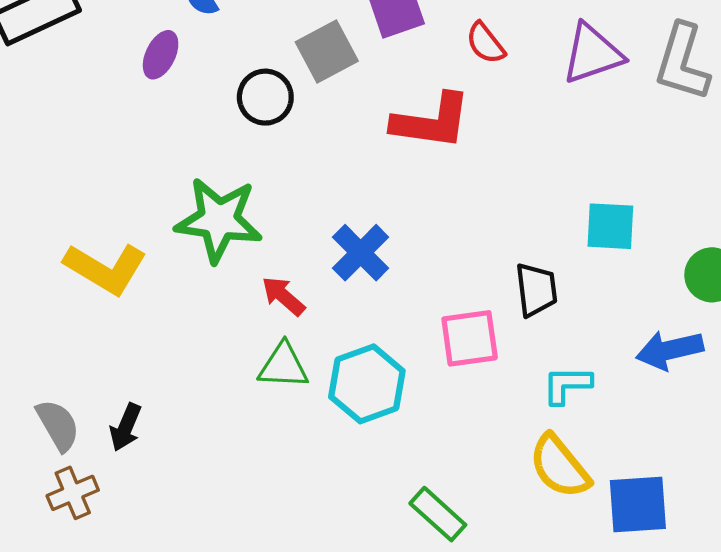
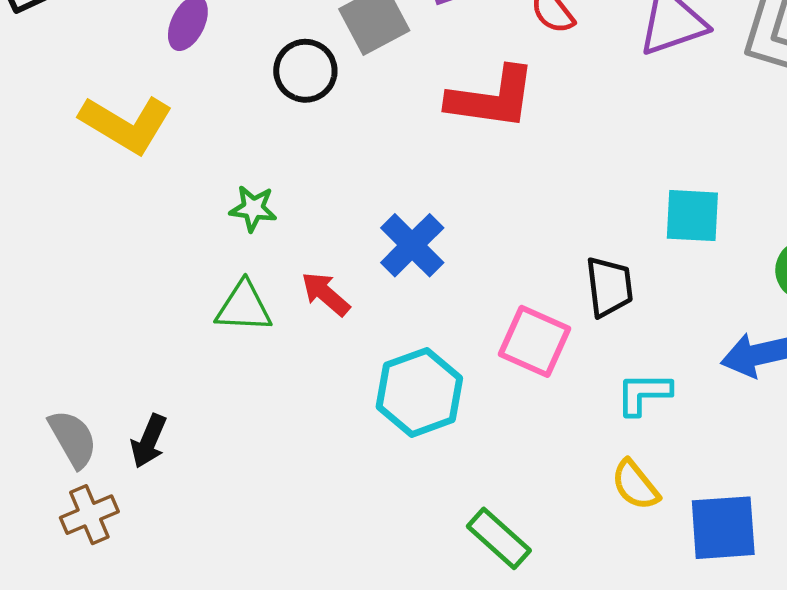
green star: (219, 220) -> (253, 208), size x0.5
yellow L-shape: (106, 269) -> (126, 124), moved
pink square: (470, 338) -> (534, 341), turned 32
green triangle: (283, 366) -> (244, 307), moved
yellow semicircle: (560, 466) -> (635, 485), size x0.7

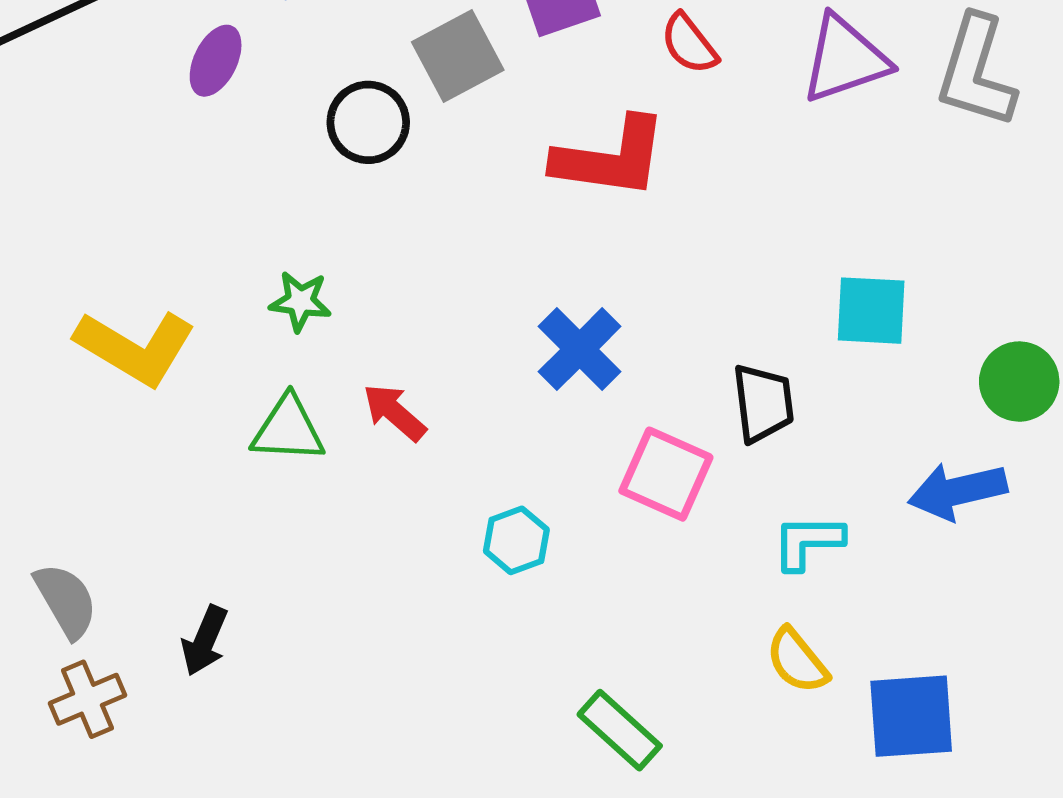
yellow L-shape: (126, 124) -> (135, 348), moved
blue cross: (412, 245) -> (580, 349), moved
cyan hexagon: (419, 392) -> (516, 540), size x0.6
black arrow: (149, 441) -> (205, 641), moved

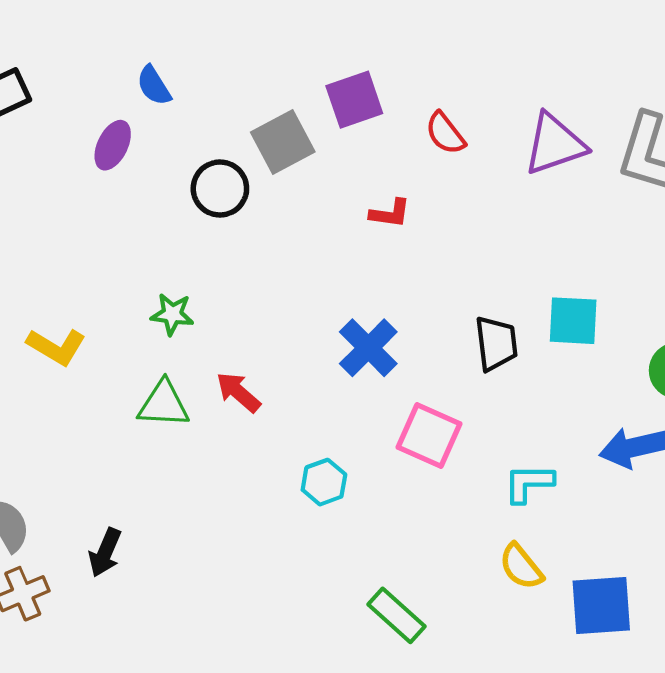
red L-shape: (610, 158) -> (390, 213), size x0.5
yellow L-shape: (135, 348) -> (56, 347), size x0.7
black trapezoid: (763, 403) -> (496, 343), moved

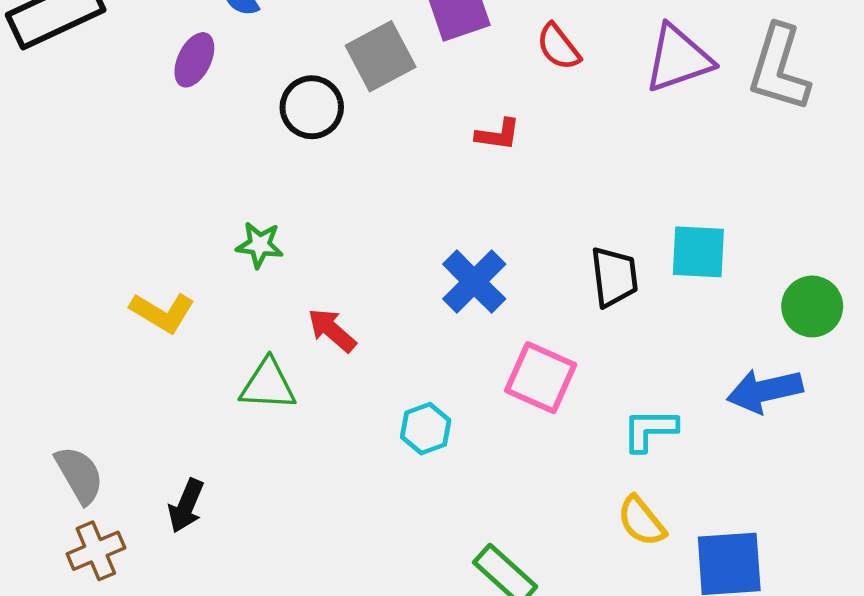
yellow L-shape: (56, 347) -> (162, 312), moved
green triangle: (164, 404) -> (268, 385), moved

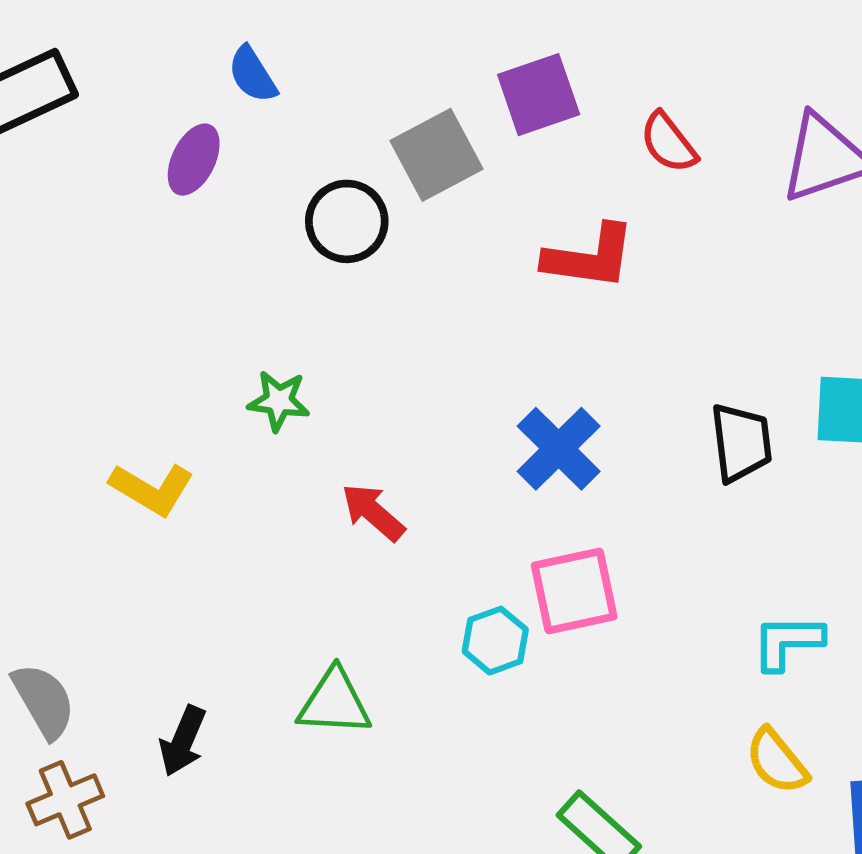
red L-shape: (498, 135) -> (590, 257), size x1.6
pink square: (541, 378) -> (574, 591), moved, turned -36
green triangle: (268, 385) -> (334, 702), moved

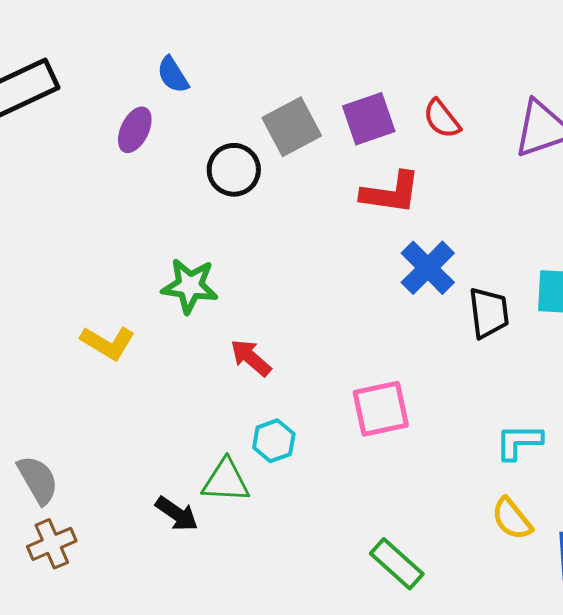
purple square: (539, 95) -> (369, 119), moved
green star: (279, 401) -> (190, 286), size x1.4
blue cross: (559, 449) -> (428, 268), moved
cyan hexagon: (495, 641) -> (274, 441), moved
black arrow: (183, 741) -> (177, 514), moved, turned -78

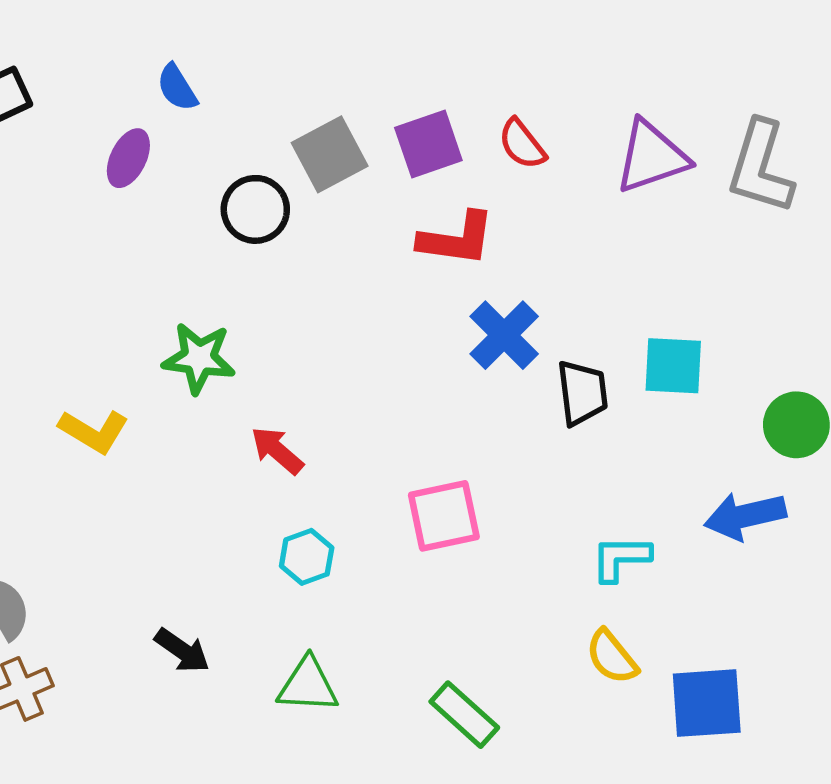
green triangle: (226, 481) -> (308, 685), moved

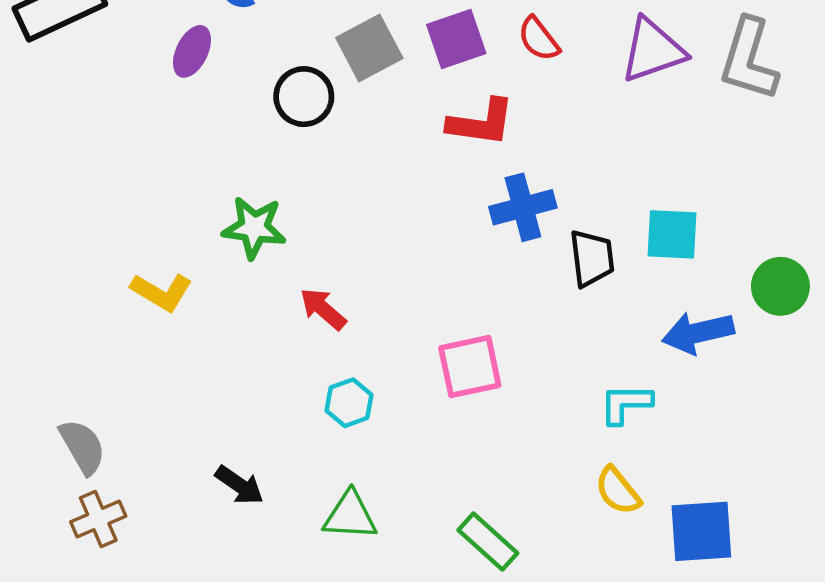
blue cross: (504, 335) -> (523, 207), turned 30
blue arrow: (745, 516) -> (698, 333), moved

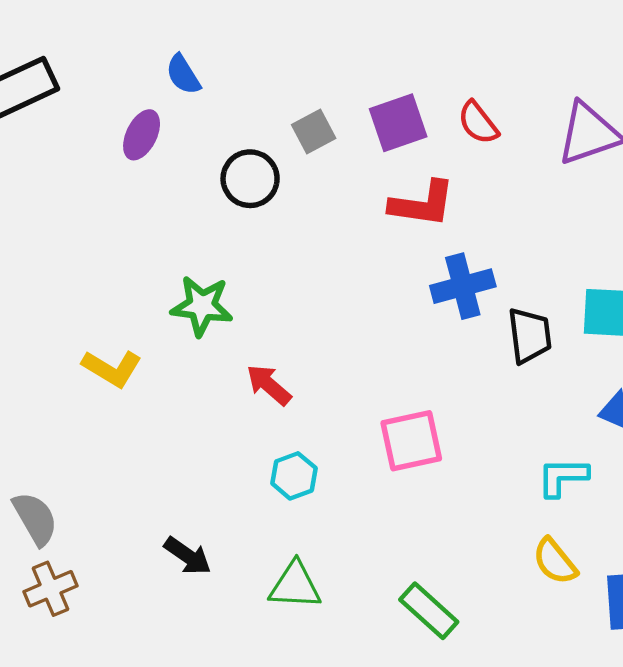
gray square: (369, 48) -> (314, 132), size x0.7

